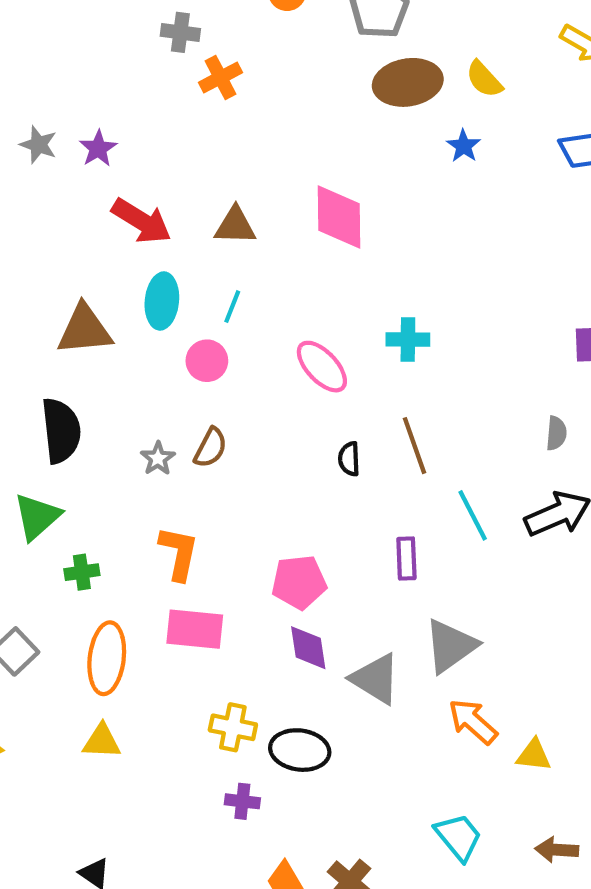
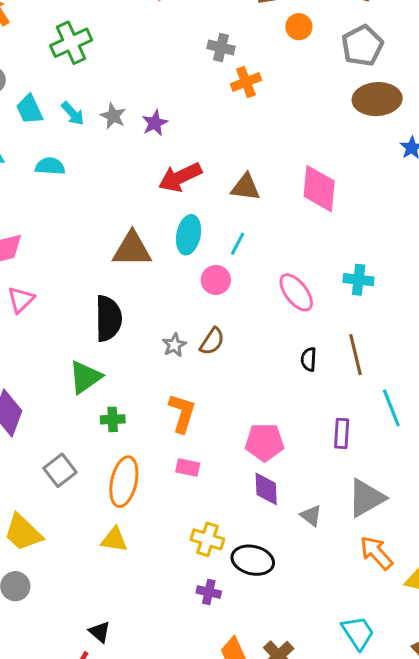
red arrow: (142, 221) -> (180, 177), turned 117
pink rectangle: (195, 629) -> (188, 468), size x0.6
gray triangle: (375, 679) -> (311, 516), size x0.6

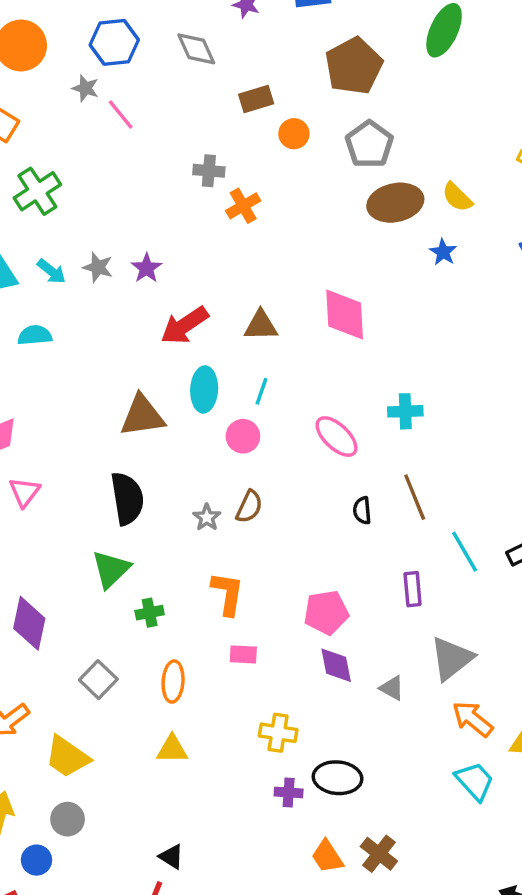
orange ellipse: (124, 482) -> (173, 682), size x0.7
black ellipse: (253, 560) -> (338, 778), moved
cyan trapezoid: (358, 633) -> (475, 781), moved

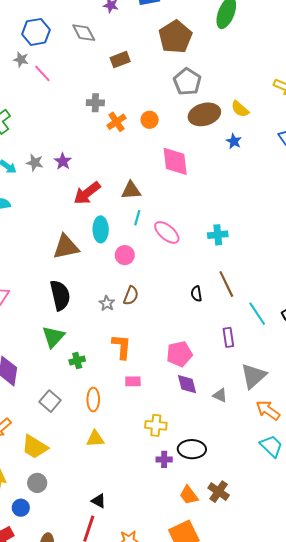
orange circle: (294, 134) -> (150, 120), moved
pink diamond: (345, 315) -> (175, 161), moved
cyan line: (261, 391) -> (137, 218), moved
pink ellipse: (337, 437) -> (167, 232), moved

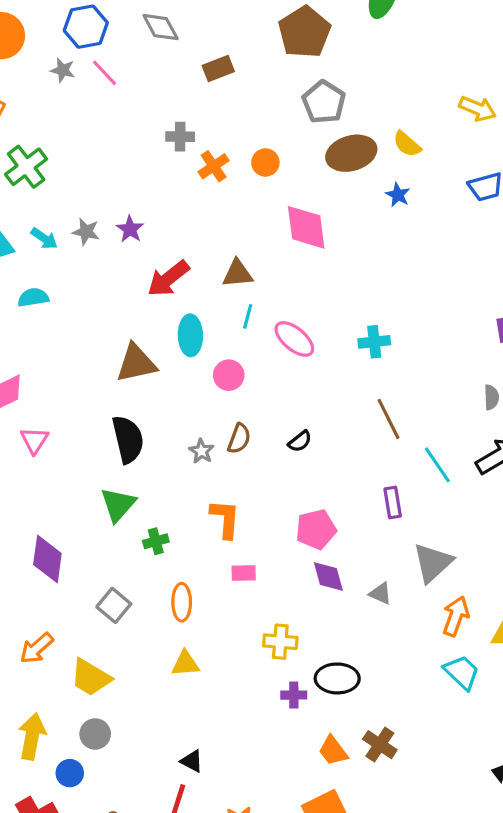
pink line: (42, 73) -> (104, 73), moved
black semicircle: (196, 294) -> (300, 441), moved, turned -119
orange arrow: (268, 410) -> (456, 616), turned 75

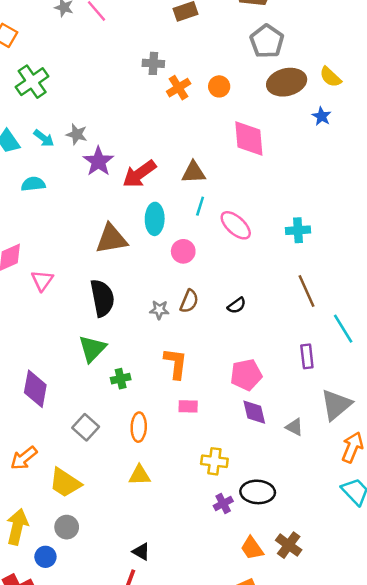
purple star: (130, 229) -> (98, 161), moved, size x1.4
pink triangle: (34, 440) -> (42, 280), moved
gray star: (201, 451) -> (159, 310), turned -30
purple cross: (294, 695) -> (223, 503), turned -30

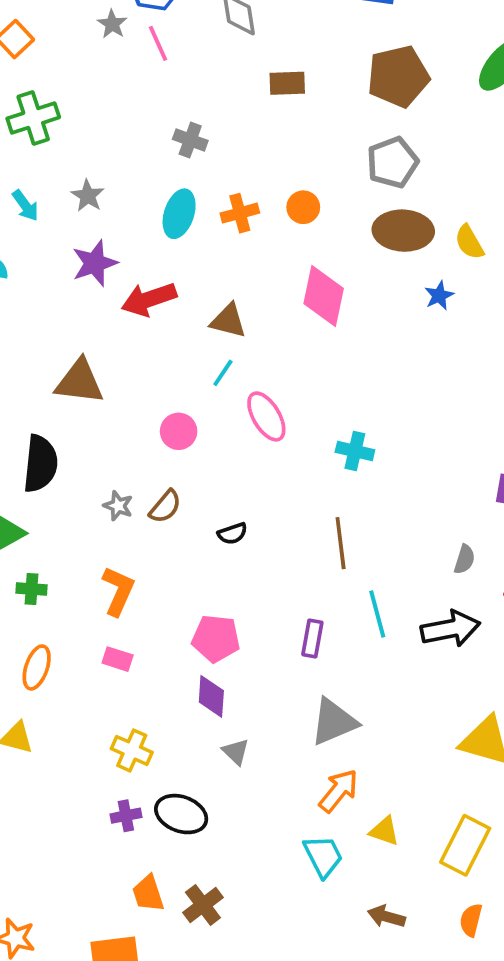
gray cross: (153, 63) -> (190, 140), moved
orange cross: (179, 88) -> (240, 213), moved
gray star: (77, 134) -> (88, 196), moved
cyan ellipse: (155, 219) -> (179, 214), moved
gray triangle: (294, 427) -> (236, 752), moved

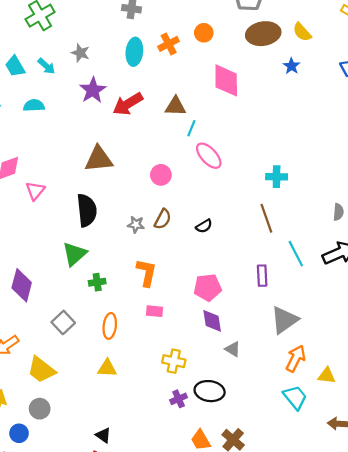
cyan line: (223, 373) -> (191, 128), moved
cyan cross: (355, 451) -> (277, 177), moved

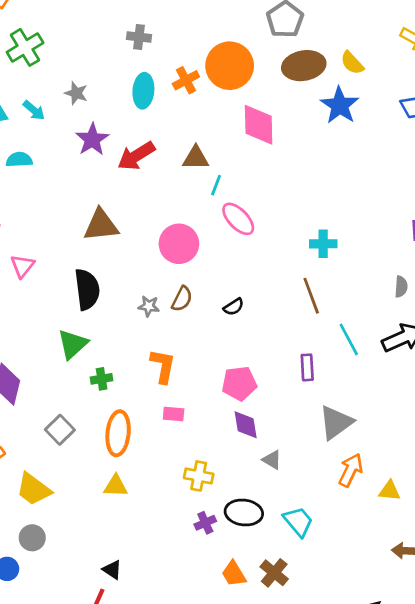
orange circle: (204, 33) -> (230, 66), size x2.0
blue star: (292, 66) -> (340, 105), size x1.8
pink circle: (161, 175) -> (179, 244), size x1.5
orange ellipse: (110, 326) -> (118, 433), size x1.4
cyan trapezoid: (295, 397) -> (298, 522), moved

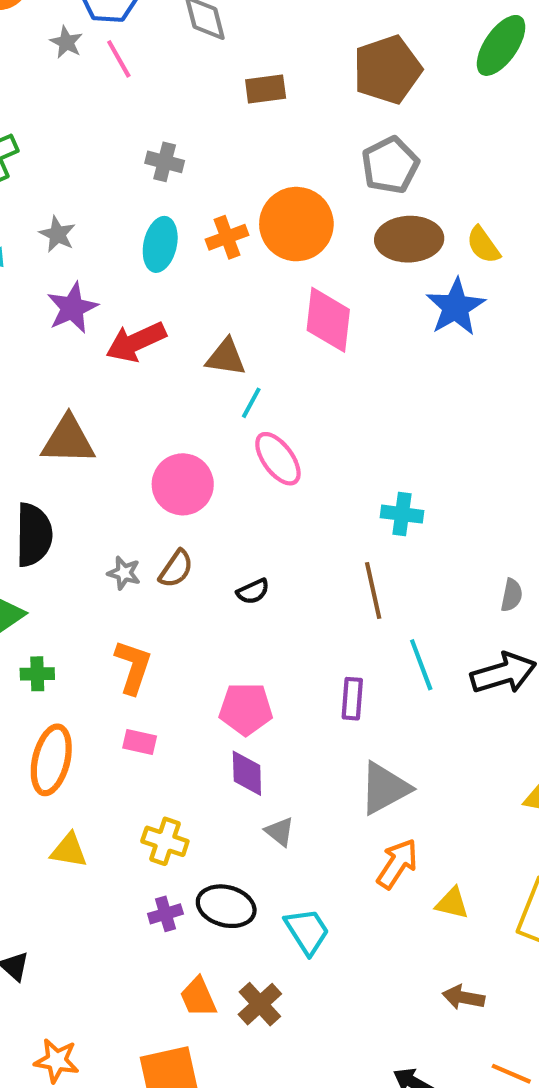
yellow triangle: (116, 486) -> (69, 850), moved

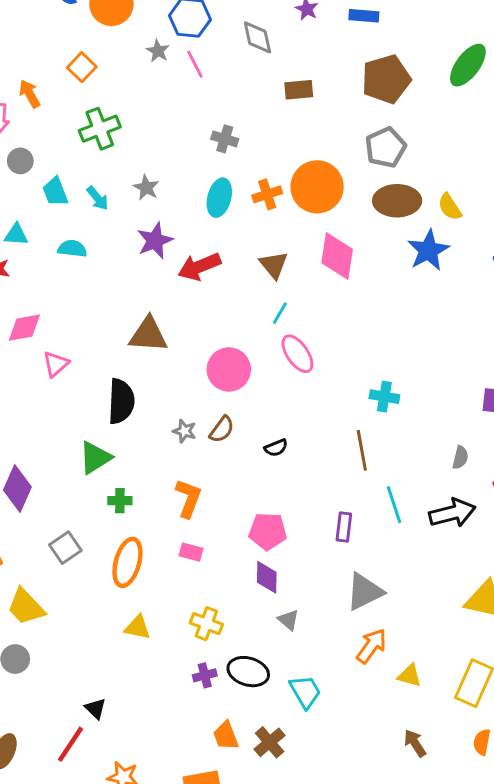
brown triangle: (226, 357) -> (274, 265), moved, turned 40
brown arrow: (463, 997) -> (415, 743), turned 44

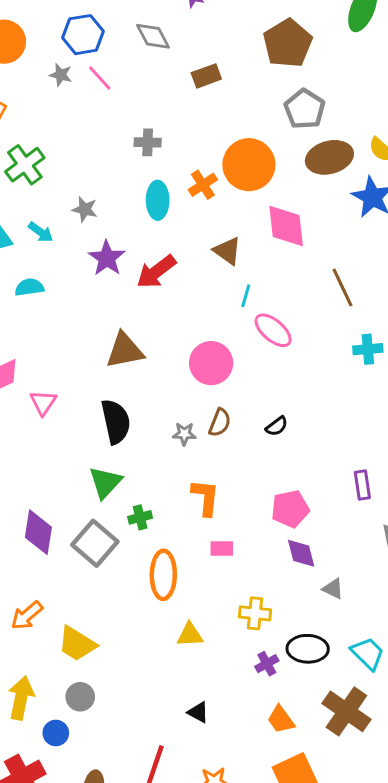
brown line: (362, 450) -> (343, 288), moved
gray square: (65, 548) -> (95, 543), moved, size x1.4
black triangle: (95, 709) -> (198, 712), moved
orange trapezoid: (226, 736) -> (281, 719), moved
brown cross: (270, 742) -> (346, 711), size x1.5

